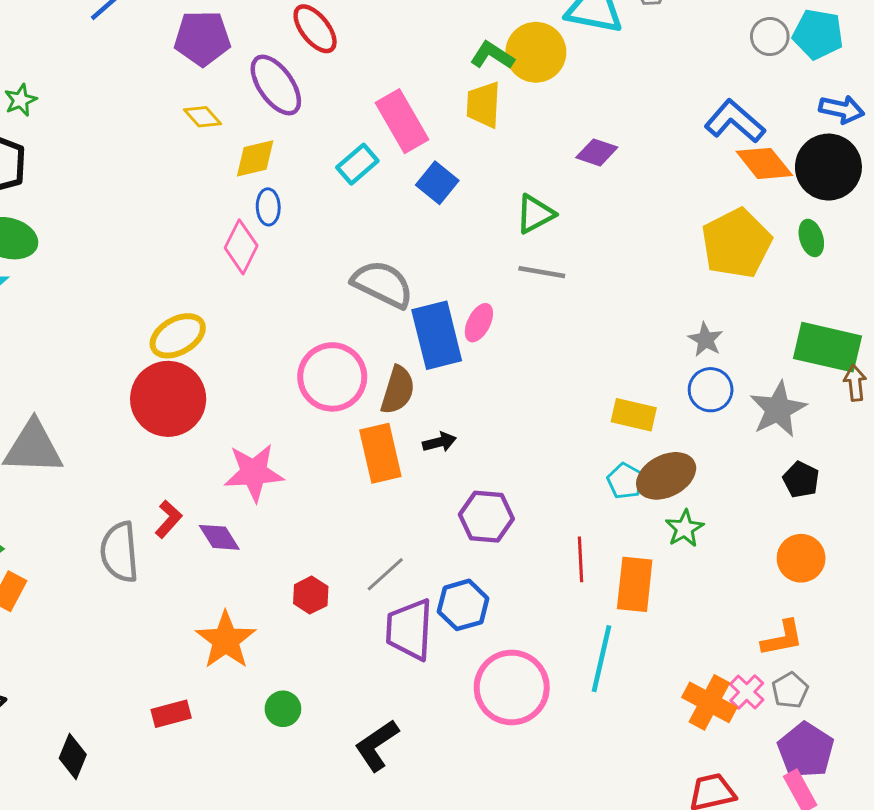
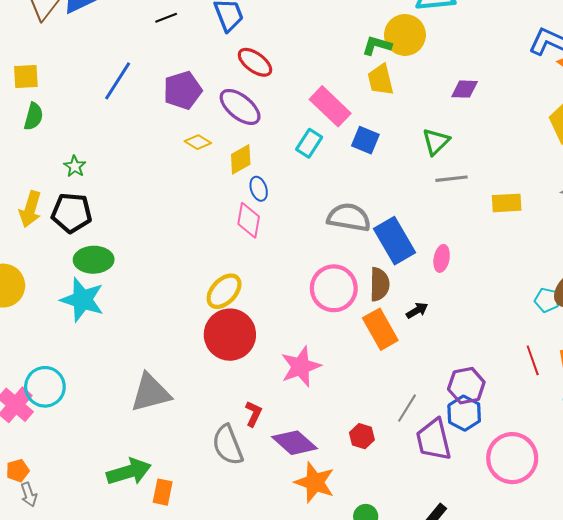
pink ellipse: (479, 323) -> (442, 258), moved
yellow rectangle: (634, 415) -> (507, 203), moved
purple hexagon: (486, 517) -> (466, 386), moved
purple diamond: (219, 537) -> (294, 443), moved, size x1.5

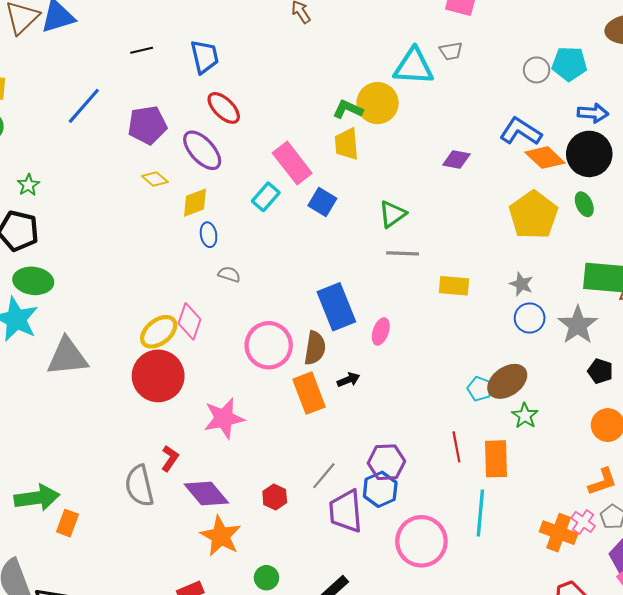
purple diamond: (465, 89) -> (456, 160), moved
gray semicircle: (349, 217) -> (229, 274), moved, size x0.5
pink diamond: (249, 220) -> (190, 321), moved
gray triangle: (150, 393) -> (67, 357), moved

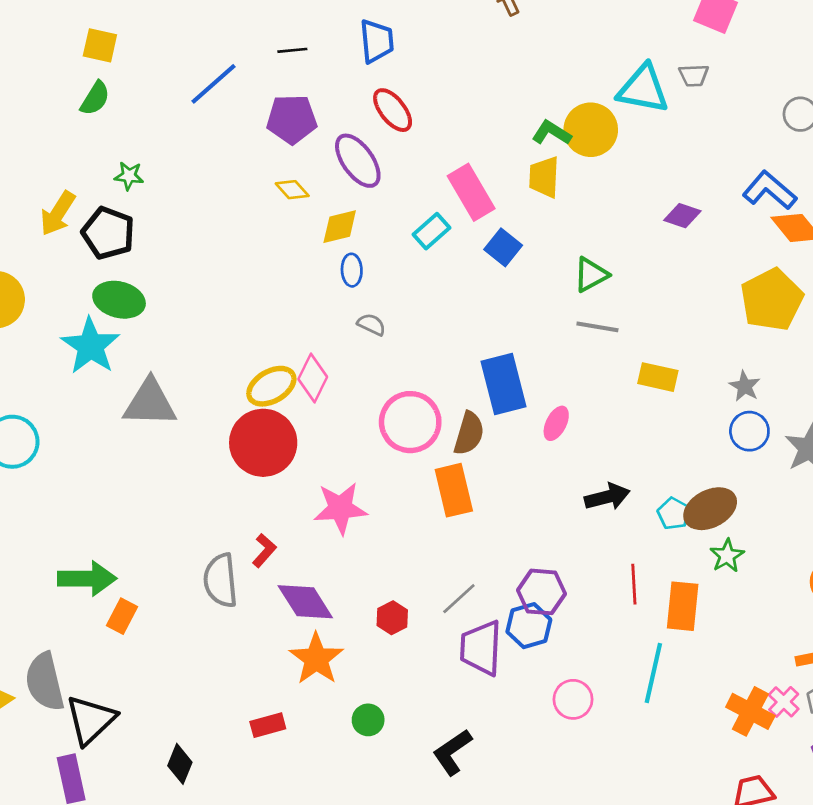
black line: (142, 50) -> (292, 50), moved
green star: (28, 185) -> (129, 176), turned 30
black arrow: (348, 380) -> (607, 497), moved, size x1.5
pink circle: (421, 541) -> (573, 699), size x0.6

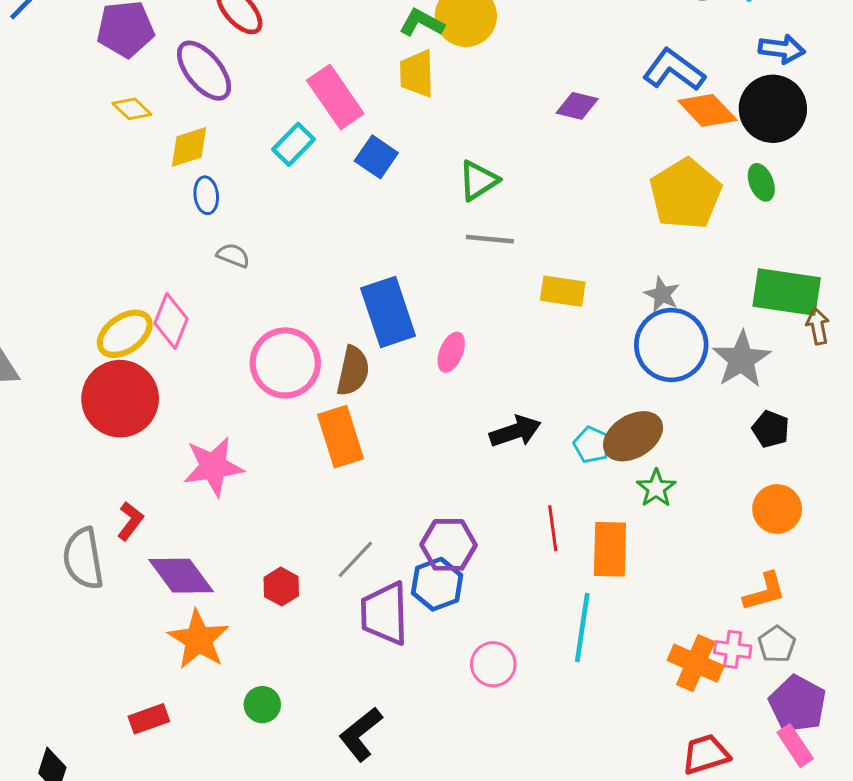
blue circle: (749, 431) -> (671, 345), size x1.6
pink cross: (784, 702) -> (733, 649), turned -32

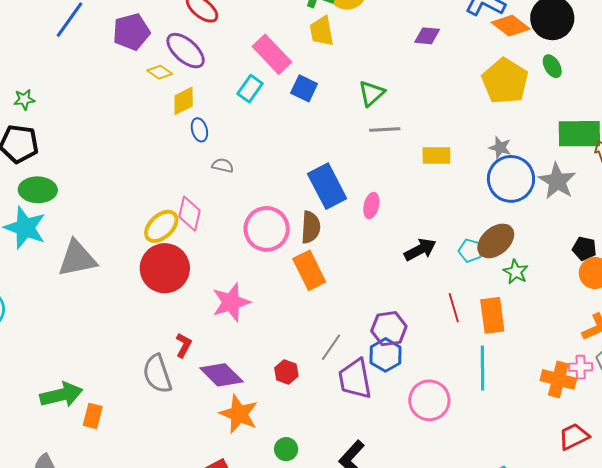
yellow diamond: (132, 109) -> (160, 72), moved
black pentagon: (771, 429) -> (584, 249), moved
pink circle: (493, 664) -> (429, 400), size x1.4

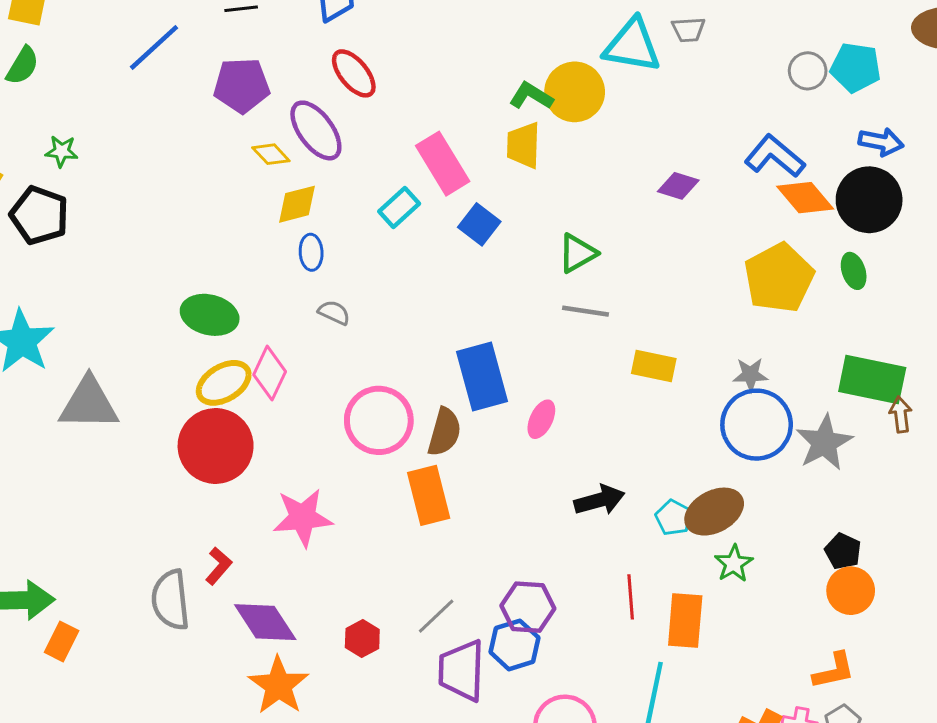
gray star: (500, 148) -> (750, 375), turned -30
green ellipse: (38, 190) -> (210, 315), moved

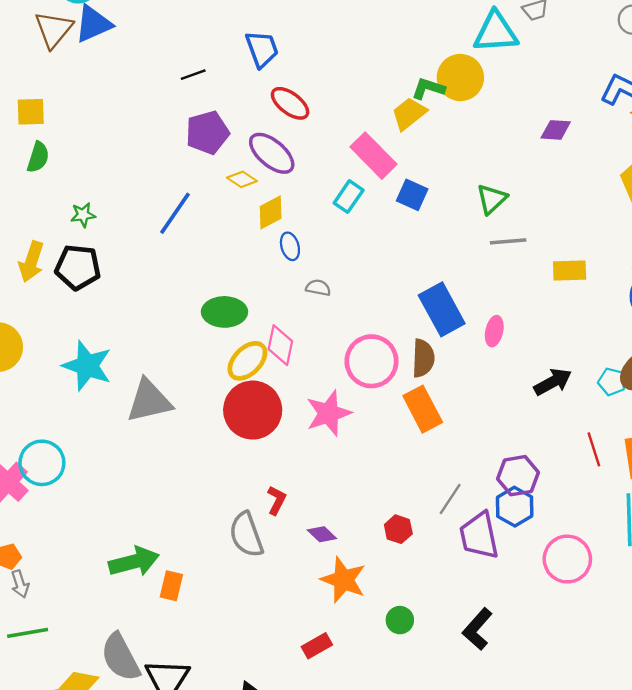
blue line: (154, 47) -> (175, 213), moved
yellow trapezoid: (524, 145) -> (409, 114), moved, turned 63
pink star: (303, 518) -> (329, 413), moved
purple diamond: (265, 622) -> (322, 534), size x0.6

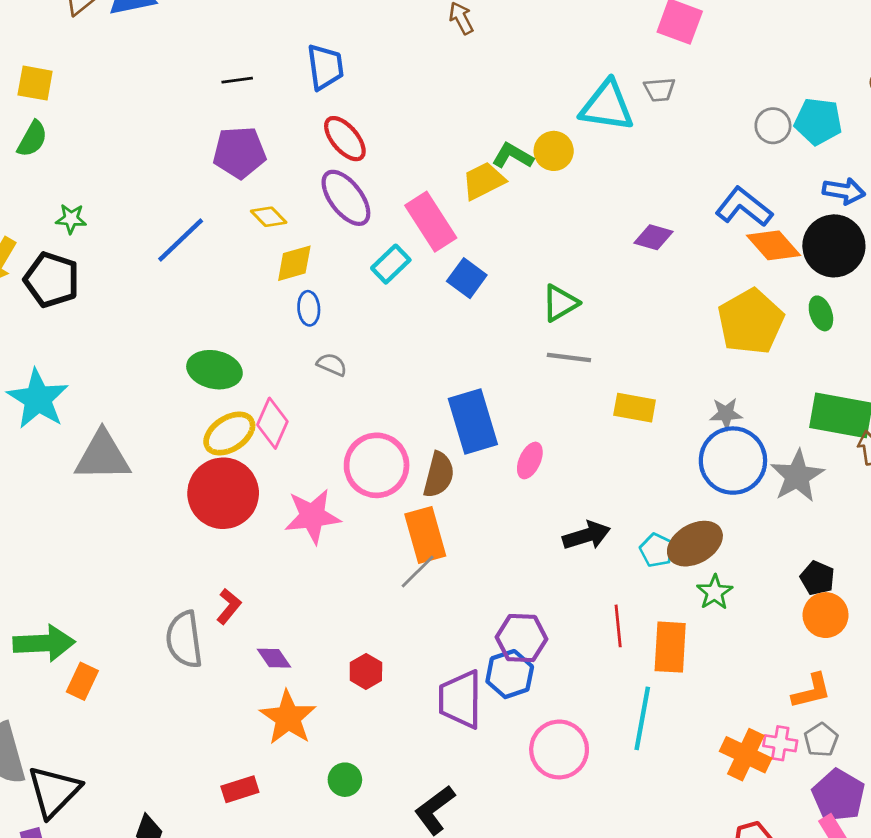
yellow circle: (460, 78) -> (554, 151), size x0.7
purple ellipse: (272, 153) -> (346, 198), moved
gray line: (450, 499) -> (418, 571), moved

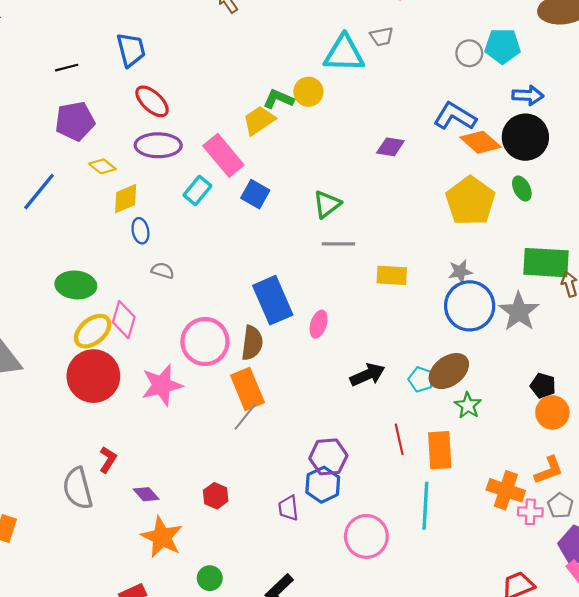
purple ellipse: (346, 198) -> (158, 145), turned -45
purple trapezoid: (460, 699) -> (288, 508), size x0.6
orange cross: (746, 755) -> (506, 490), moved

